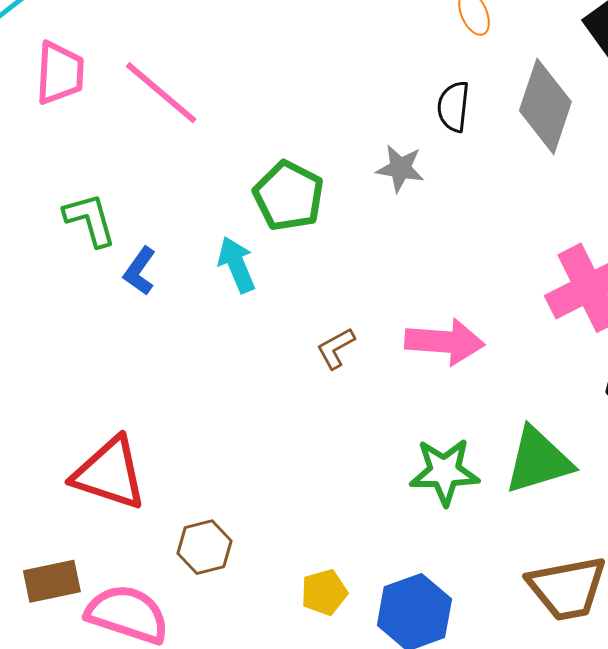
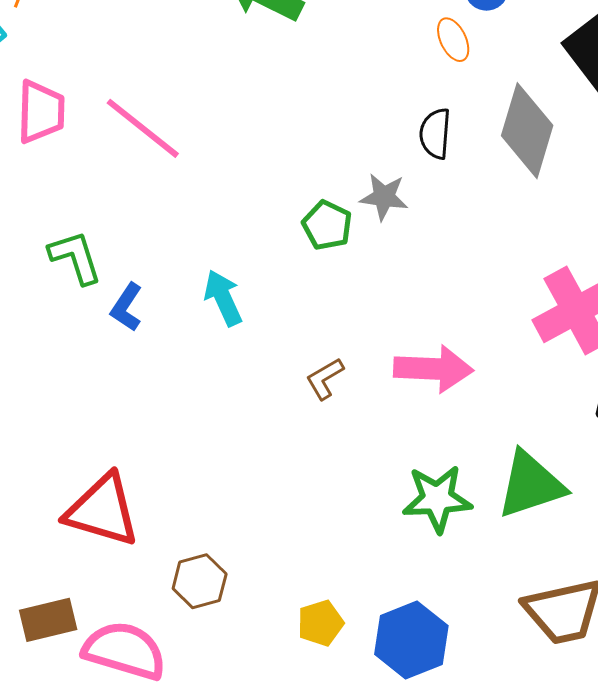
green pentagon: (289, 196) -> (327, 225), moved, size x0.7

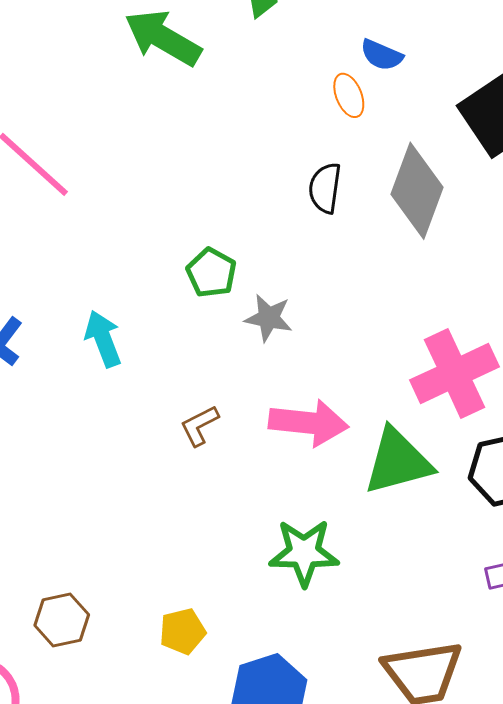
gray star: (384, 197) -> (269, 318), moved
green triangle: (531, 485) -> (398, 461), moved
yellow pentagon: (320, 623) -> (182, 631), moved

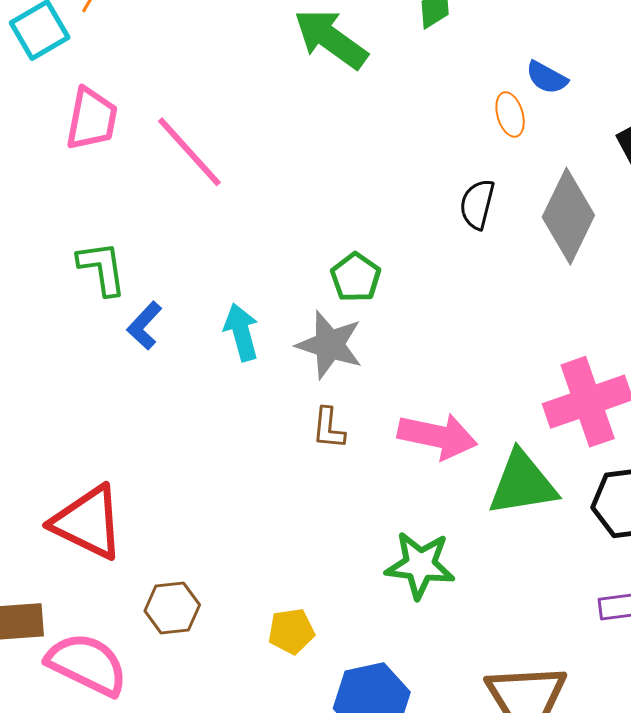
gray star: (269, 318) -> (330, 345), moved, size x1.4
brown L-shape: (199, 426) -> (329, 428), turned -63

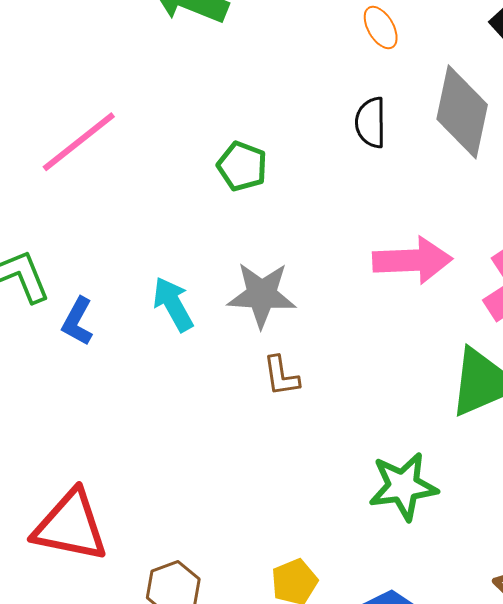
pink line: (189, 152) -> (79, 142), turned -72
green pentagon: (356, 277) -> (242, 166), moved
pink arrow: (437, 436) -> (413, 260), moved

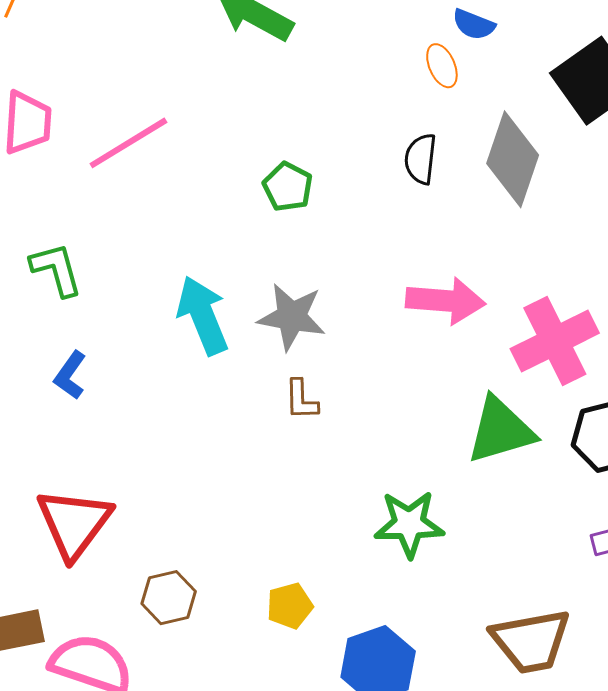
cyan arrow: (173, 304) -> (203, 315), size x1.4
blue L-shape: (78, 321) -> (70, 375), moved
red triangle: (70, 526) -> (74, 523), turned 48

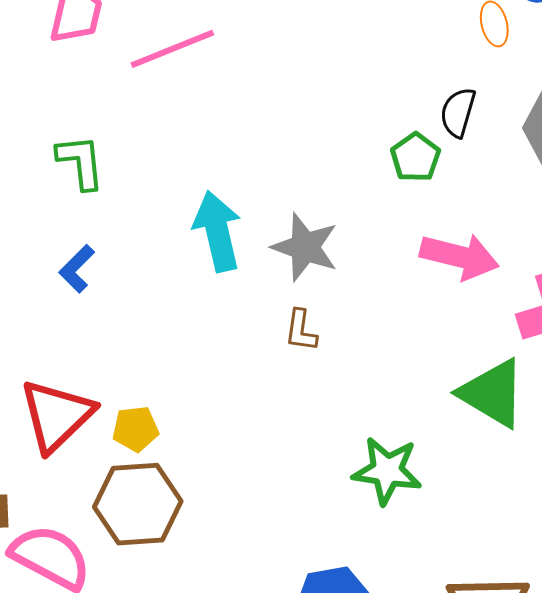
green pentagon: (288, 187) -> (415, 157), moved
green triangle: (500, 430) -> (492, 393), turned 38
brown hexagon: (169, 598) -> (138, 504), size x1.6
yellow pentagon: (290, 606) -> (135, 429), moved

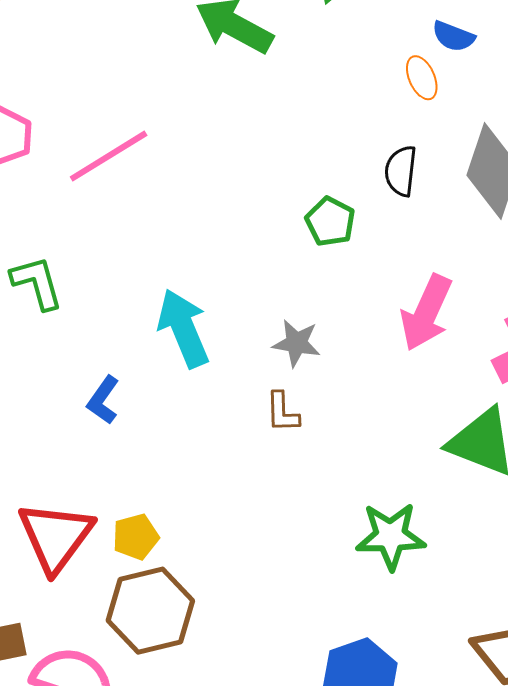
green pentagon: (415, 157) -> (330, 222), moved
gray star: (305, 247) -> (297, 343), moved, size x0.7
pink arrow: (459, 256) -> (426, 313), turned 110
blue L-shape: (77, 269) -> (103, 400), moved

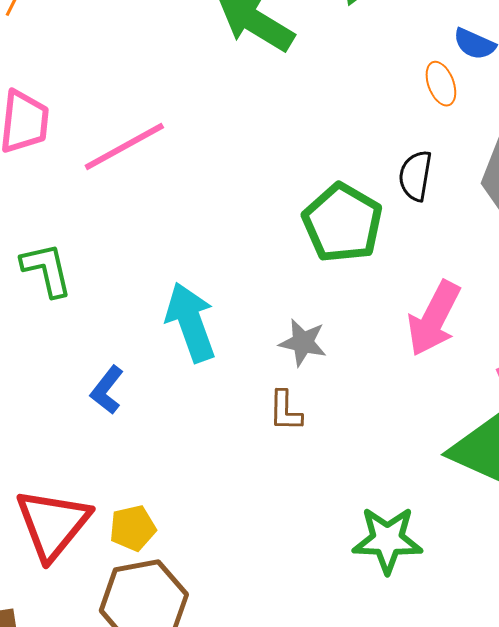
green pentagon: (330, 222) -> (343, 223), size x1.6

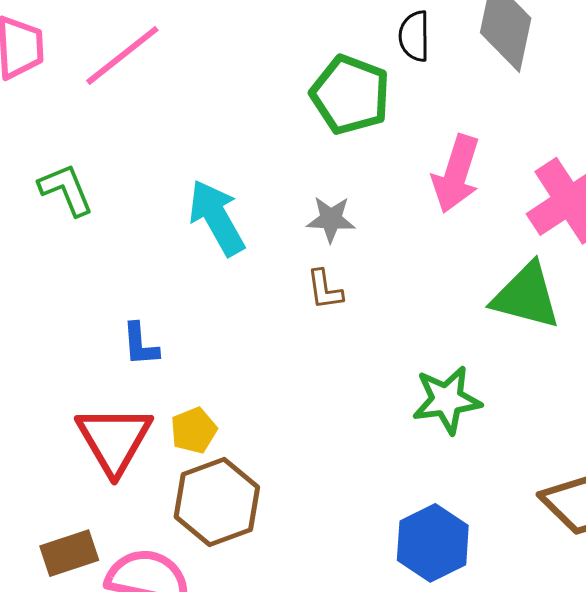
blue L-shape: (107, 390) -> (140, 344), moved, turned -33

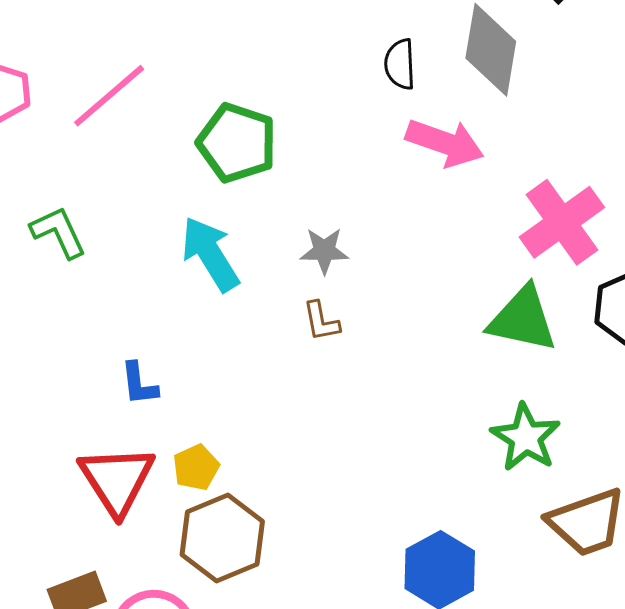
green pentagon: (350, 95) -> (237, 143), moved
pink arrow: (456, 174) -> (445, 143), moved, turned -86
green star: (447, 400) -> (526, 437), moved, turned -30

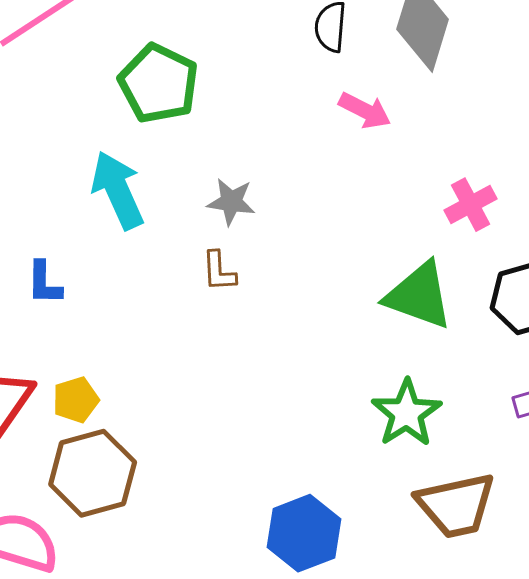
pink arrow: (445, 143) -> (365, 111), size x0.7
pink cross: (562, 222) -> (471, 205), size x0.6
blue L-shape: (139, 384) -> (44, 283), moved

